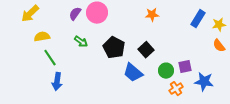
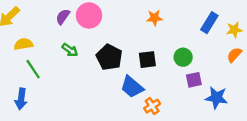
orange semicircle: (219, 46) -> (234, 55), turned 80
black square: (146, 50) -> (147, 60), turned 35
green circle: (166, 71) -> (183, 57), moved
blue arrow: (57, 82) -> (21, 99), moved
orange cross: (176, 89) -> (152, 106), moved

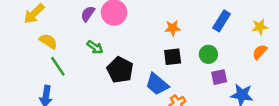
orange star: (155, 18) -> (173, 28), moved
blue rectangle: (209, 23) -> (222, 21), moved
yellow semicircle: (23, 44) -> (48, 41), turned 42
black pentagon: (109, 57) -> (120, 70), moved

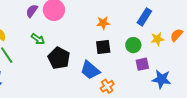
yellow star: (260, 27) -> (157, 39), moved
orange semicircle: (260, 52) -> (177, 35), moved

